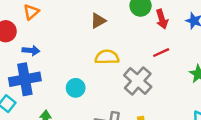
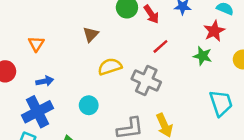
orange triangle: (31, 12) -> (36, 44), moved
blue arrow: (31, 50) -> (45, 81), moved

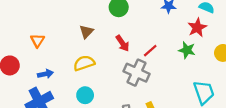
red arrow: (151, 14) -> (123, 43), moved
red line: (160, 46) -> (150, 51), moved
yellow semicircle: (110, 67) -> (84, 63), moved

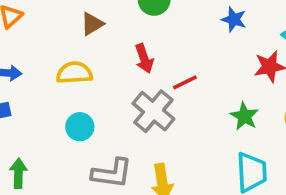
green star: (187, 50) -> (244, 116), moved
cyan circle: (85, 95) -> (80, 127), moved

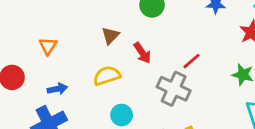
red arrow: (144, 59) -> (142, 53), moved

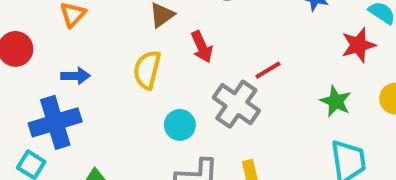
yellow semicircle: (107, 76) -> (147, 70), turned -68
cyan circle: (122, 115) -> (180, 125), moved

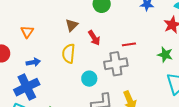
red line: (268, 70) -> (129, 44), turned 32
gray cross: (236, 104) -> (116, 64), turned -35

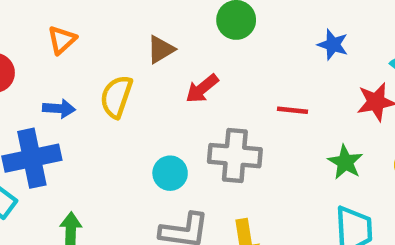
red arrow: (94, 38) -> (202, 89), turned 70
red line: (129, 44) -> (292, 110), moved
yellow semicircle: (69, 54) -> (116, 97), moved

